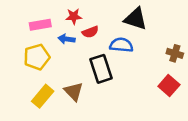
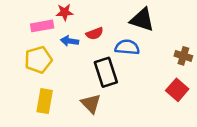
red star: (74, 16) -> (65, 12), moved
brown triangle: (74, 91) -> (91, 104), moved
yellow rectangle: (43, 96) -> (45, 101), turned -30

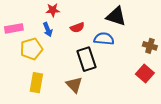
pink rectangle: (42, 26) -> (14, 28), moved
blue arrow: (70, 41) -> (48, 30), moved, turned -120

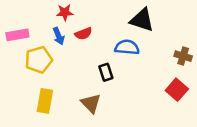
red semicircle: (77, 27) -> (83, 34), moved
black rectangle: (87, 59) -> (106, 72), size x0.6

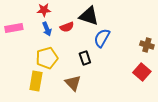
red star: (65, 12) -> (44, 10), moved
black triangle: (142, 20) -> (89, 16), moved
blue semicircle: (127, 47) -> (102, 38), turned -66
yellow pentagon: (39, 60) -> (47, 58), moved

